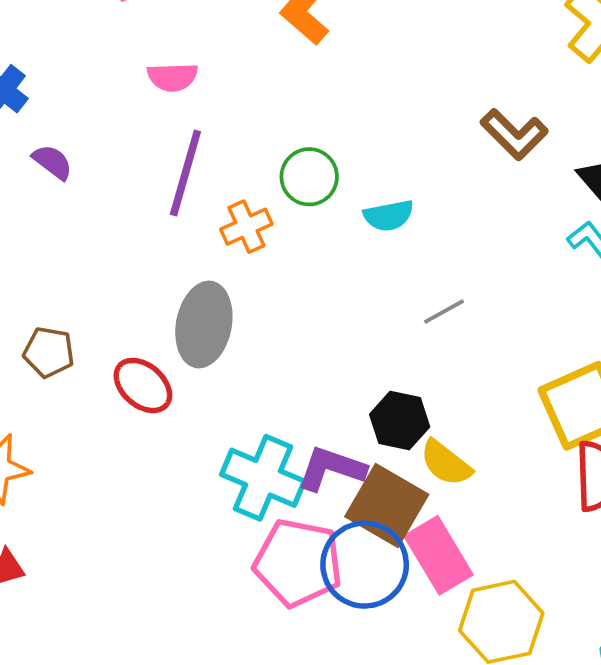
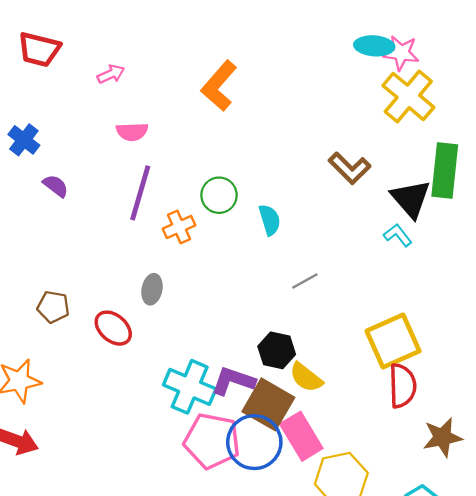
cyan semicircle: (389, 216) -> (270, 220), turned -96
gray ellipse: (204, 325) -> (152, 289), size x0.6

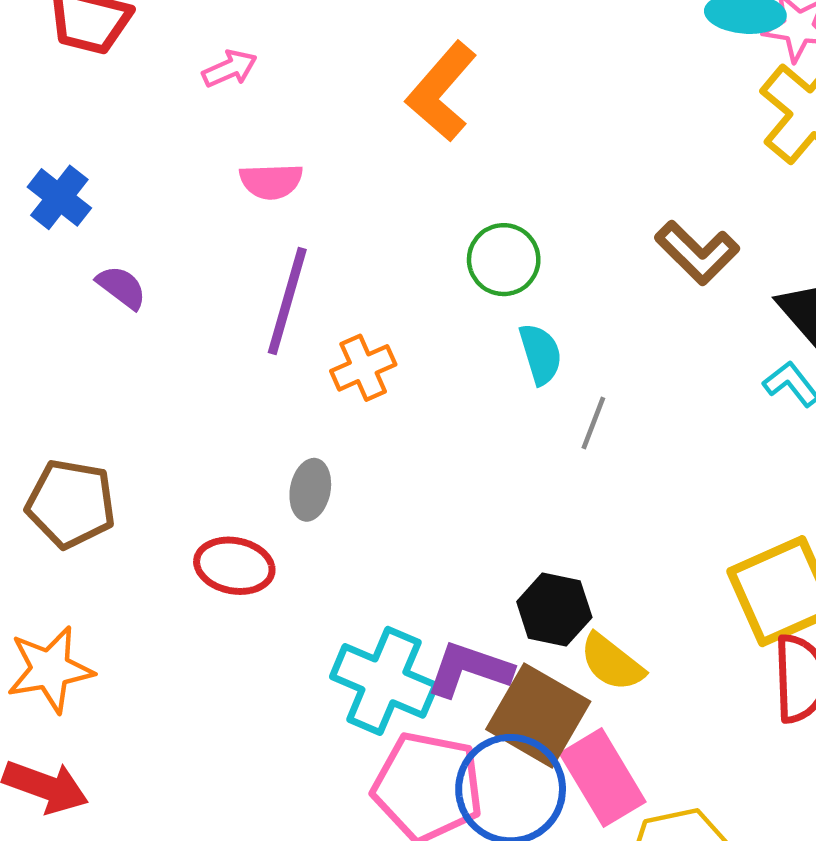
green circle: (219, 195) -> (504, 260), moved
gray line: (305, 281) -> (593, 423), moved, turned -40
brown pentagon: (53, 307) -> (71, 504), moved, size x1.4
red ellipse: (113, 328) -> (234, 566), turned -30

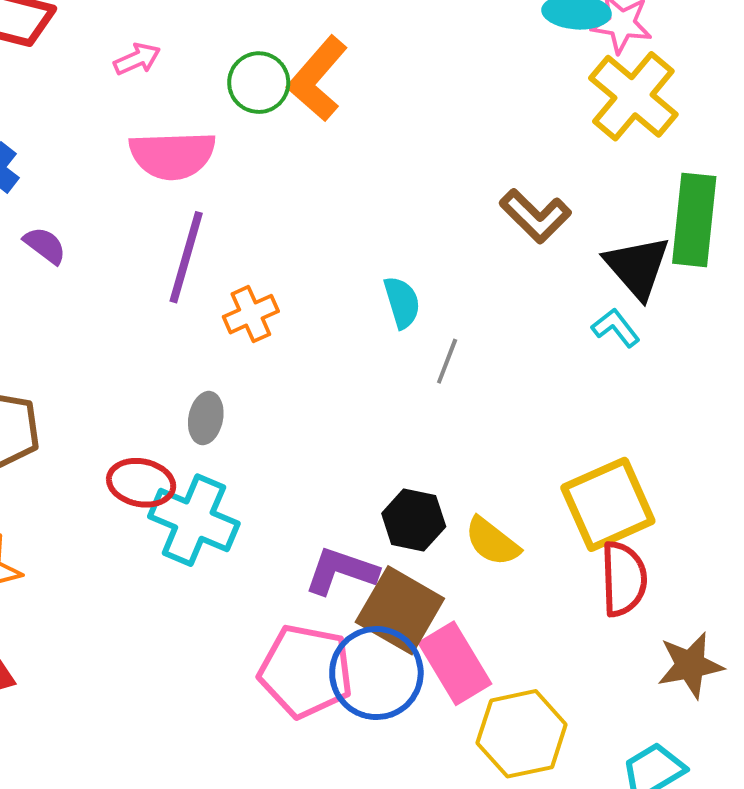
pink semicircle: (271, 181) -> (172, 155), size x1.6
green circle: (504, 260) -> (259, 83), moved
yellow semicircle: (612, 662) -> (492, 542), moved
cyan cross: (384, 681) -> (194, 520), moved

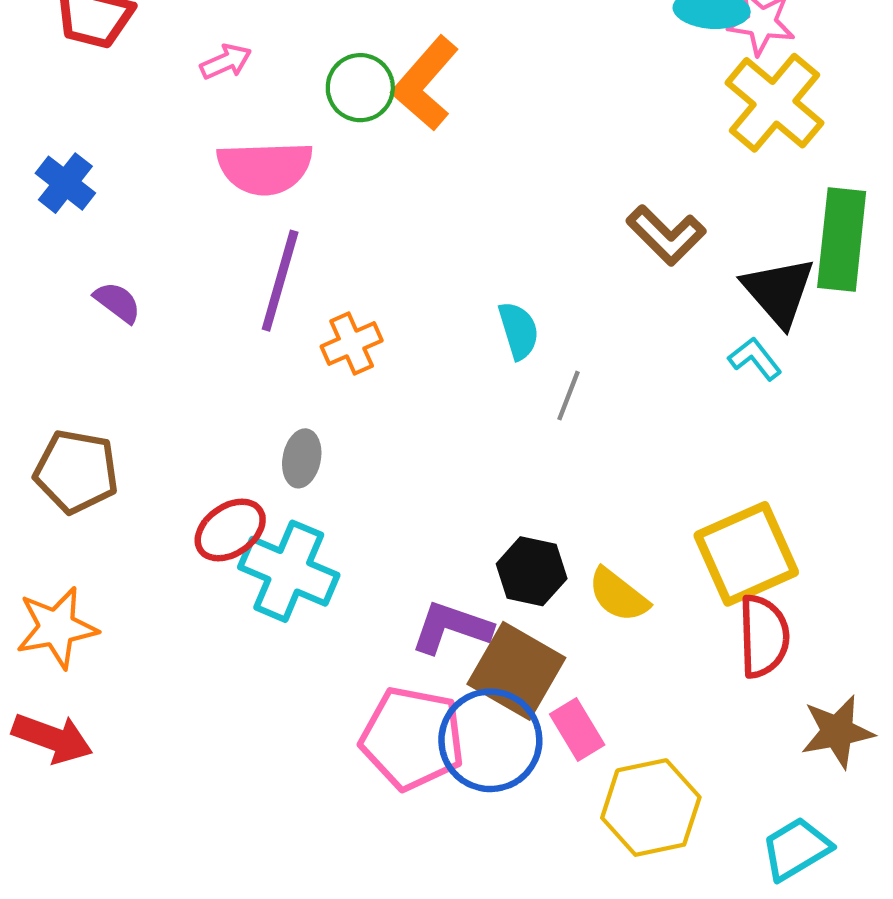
purple semicircle: (45, 245) -> (117, 302), moved
red ellipse: (141, 483) -> (230, 530), turned -46
pink rectangle: (455, 663) -> (577, 729), size x0.7

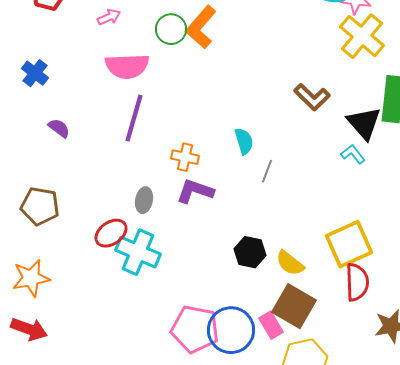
orange cross: (352, 344) -> (185, 157), moved, turned 36
purple L-shape: (451, 628) -> (195, 191), moved
brown square: (516, 671) -> (294, 306), moved

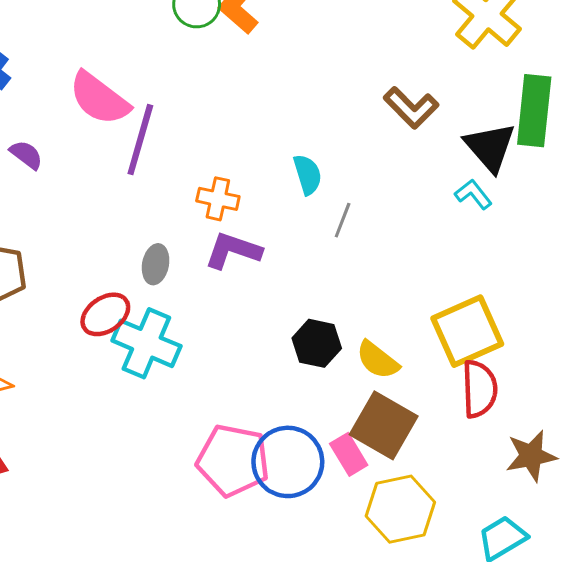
pink semicircle: (127, 66) -> (99, 98), moved, turned 39

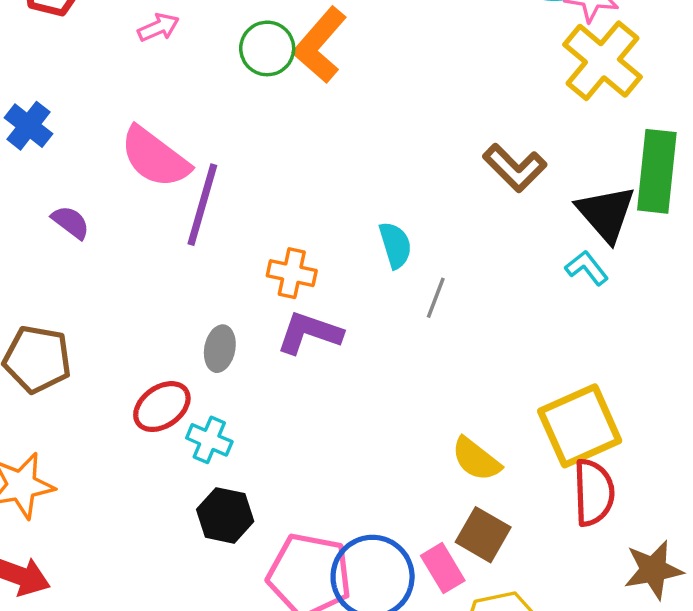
cyan cross: (146, 343) -> (209, 440), size x0.6
black hexagon: (317, 343) -> (225, 515), moved
brown square: (384, 425) -> (483, 535), size x0.7

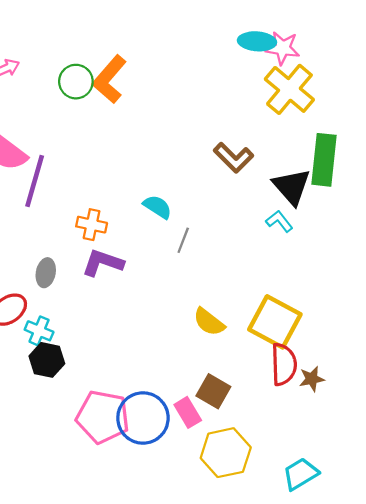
cyan semicircle: (395, 245) -> (158, 207), turned -40
yellow square: (580, 426) -> (275, 322), turned -38
yellow semicircle: (476, 459) -> (209, 322), moved
black hexagon: (225, 515) -> (47, 360), moved
brown star: (653, 570) -> (312, 379), moved, size x0.7

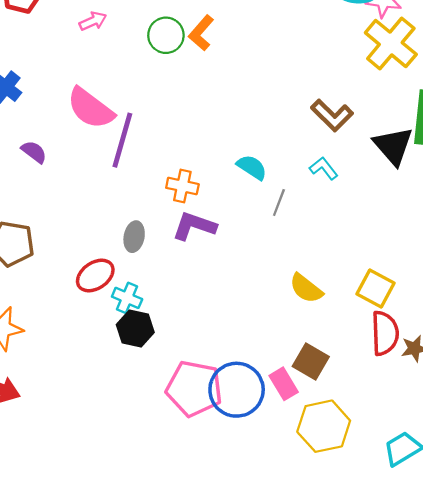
orange L-shape: (109, 79) -> (201, 33), size x0.7
cyan L-shape: (279, 221) -> (324, 168), moved
yellow square: (275, 322) -> (376, 288), size x0.7

